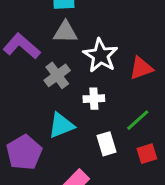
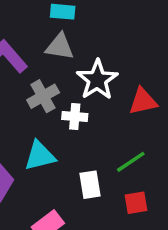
white cross: (94, 99) -> (75, 117), moved

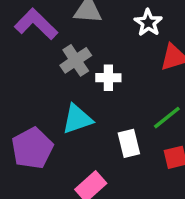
white star: (97, 80) -> (148, 23), moved, size x0.7

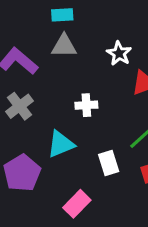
gray cross: (76, 60) -> (20, 106), moved

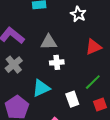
gray triangle: (64, 46) -> (49, 42), moved
white star: (119, 53) -> (78, 14), moved

